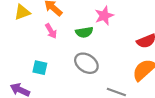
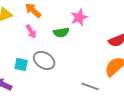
gray ellipse: (86, 63) -> (44, 60), moved

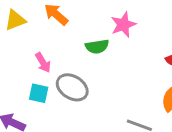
pink arrow: (31, 31) -> (43, 63), moved

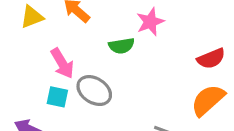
pink arrow: (43, 63) -> (62, 63), size x1.4

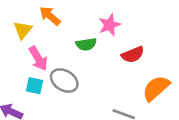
yellow triangle: (32, 17) -> (23, 30), moved, turned -30
red semicircle: (211, 59) -> (133, 55), moved

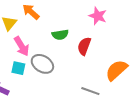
pink star: (109, 25) -> (98, 16), moved, turned -30
red semicircle: (133, 55) -> (84, 46), moved, turned 132

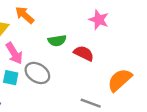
red semicircle: (84, 46) -> (84, 53), turned 96

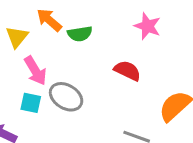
green semicircle: (57, 41) -> (80, 34), moved

